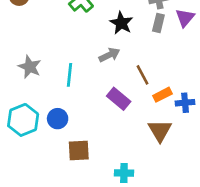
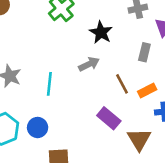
gray rectangle: (158, 23) -> (144, 52), moved
orange rectangle: (162, 95) -> (147, 91), moved
purple rectangle: (119, 99) -> (109, 118), moved

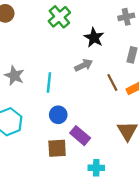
purple rectangle: (109, 118) -> (80, 136), moved
blue circle: (38, 127) -> (58, 115), moved

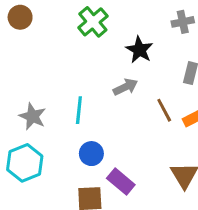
gray star: (14, 76) -> (32, 116), moved

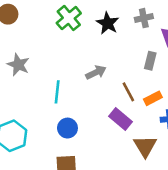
black star: (139, 50) -> (108, 23), moved
gray star: (32, 116) -> (18, 65), moved
purple rectangle: (121, 181) -> (121, 119), moved

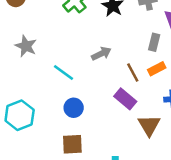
cyan line: (57, 92) -> (64, 72), turned -60
orange rectangle: (153, 98) -> (157, 69), moved

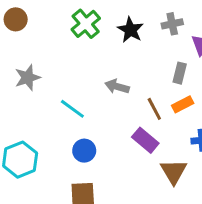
gray star: (26, 46) -> (28, 78), turned 30
gray arrow: (101, 54) -> (117, 86), turned -138

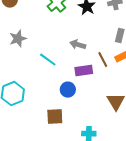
purple rectangle: (145, 140) -> (84, 71), moved, turned -48
blue circle: (84, 151) -> (68, 90), moved

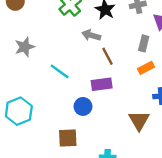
gray arrow: (78, 45) -> (91, 35), moved
brown line: (103, 60) -> (107, 56), moved

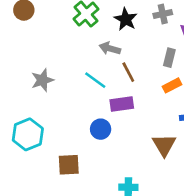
gray star: (25, 47) -> (42, 80), moved
cyan line: (60, 71) -> (95, 80), moved
brown square: (68, 138) -> (69, 165), moved

